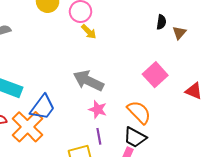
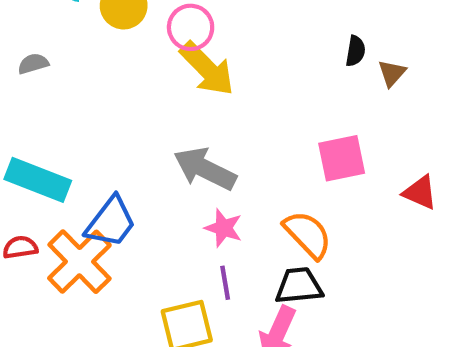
yellow arrow: (89, 32) -> (207, 69), size x1.8
pink square: (155, 75) -> (342, 158), turned 30
black trapezoid: (135, 137) -> (299, 286), turned 145

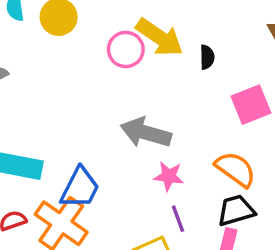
pink circle: (191, 27) -> (126, 49), moved
black semicircle: (356, 51) -> (207, 57), moved
yellow arrow: (207, 69) -> (160, 37), moved

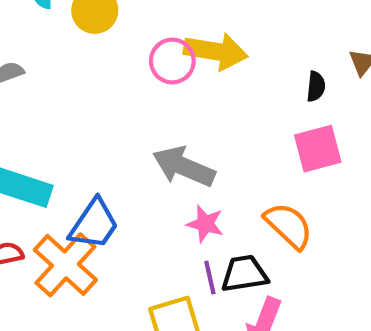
yellow arrow: (160, 37) -> (216, 51), turned -33
black semicircle: (207, 57) -> (316, 86), moved
black trapezoid: (236, 210) -> (244, 274), moved

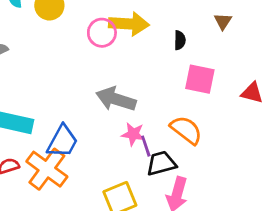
black semicircle: (316, 86) -> (180, 40), moved
pink square: (318, 149) -> (200, 79), turned 32
purple line: (210, 278) -> (146, 146), moved

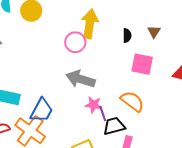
brown triangle: (223, 21) -> (154, 32), moved
yellow arrow: (129, 24) -> (90, 24), turned -84
pink circle: (102, 33) -> (75, 42), moved

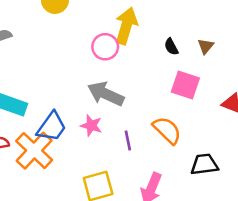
black semicircle: (127, 36) -> (171, 47), turned 144
pink star: (93, 105) -> (91, 126), moved
black trapezoid: (114, 126) -> (204, 164), moved

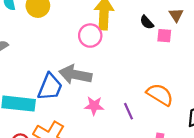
pink square: (185, 85) -> (164, 36), moved, size x0.6
gray arrow: (106, 94) -> (75, 75), moved
blue trapezoid: (52, 127) -> (50, 87), moved

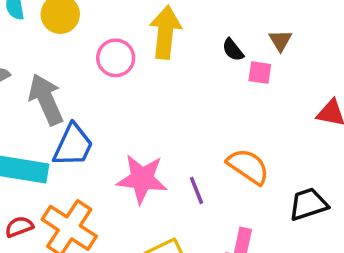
pink circle: (90, 36) -> (116, 58), moved
gray arrow: (75, 75) -> (46, 99), moved, turned 52
pink star: (94, 106) -> (142, 179), size x1.6

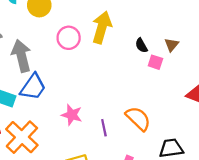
pink star: (142, 179) -> (72, 115), size x0.7

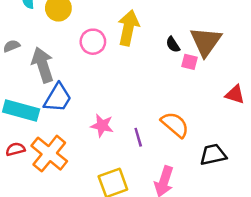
brown triangle: (171, 45) -> (206, 42), size x2.0

